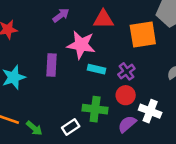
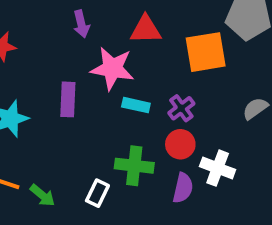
purple arrow: (61, 15) -> (81, 24), turned 114
purple semicircle: (127, 124) -> (183, 188), turned 144
white rectangle: (71, 127) -> (97, 193), turned -30

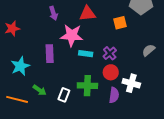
orange square: (206, 52) -> (120, 23), size x0.6
white rectangle: (97, 193) -> (64, 95), moved
green arrow: (42, 195) -> (40, 90), moved

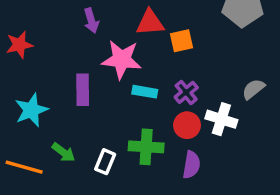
orange square: (120, 23) -> (181, 41), moved
white cross: (131, 83) -> (221, 119), moved

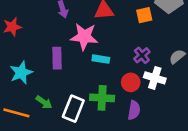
orange square: (181, 41) -> (144, 15), moved
purple cross: (186, 92) -> (142, 55), moved
white rectangle: (105, 162) -> (73, 109), size x1.5

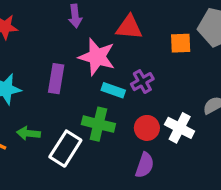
purple cross: (142, 55) -> (142, 82), moved
green cross: (102, 98) -> (98, 124), moved
green arrow: (44, 102) -> (28, 133), turned 140

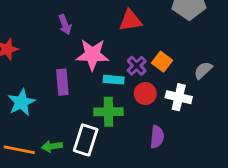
red triangle: (129, 27) -> (130, 21), moved
orange square: (181, 43) -> (162, 62), moved, turned -36
red circle: (147, 128) -> (145, 94), moved
green arrow: (28, 133) -> (52, 146), moved

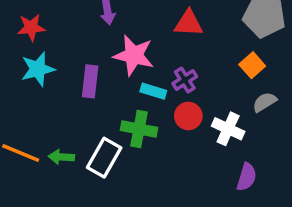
orange square: (162, 62) -> (252, 65), moved
cyan star: (21, 102) -> (38, 69), moved
purple semicircle: (157, 137) -> (247, 177), moved

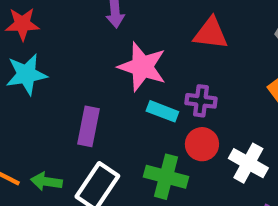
purple cross: (185, 80) -> (201, 101), turned 35
purple rectangle: (90, 81) -> (89, 126), moved
green cross: (139, 129) -> (166, 177), moved

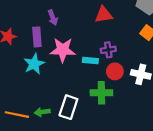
pink star: (142, 67) -> (63, 50), moved
cyan star: (26, 74) -> (34, 64), moved
purple rectangle: (89, 126) -> (37, 37), moved

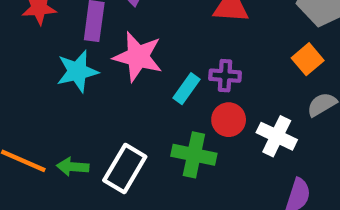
cyan rectangle: (90, 60) -> (186, 89), turned -72

